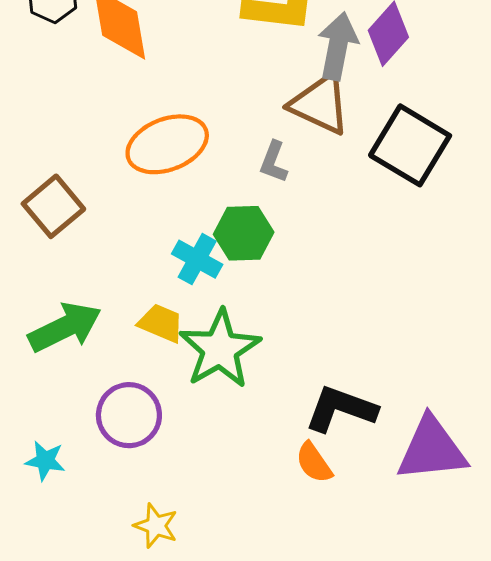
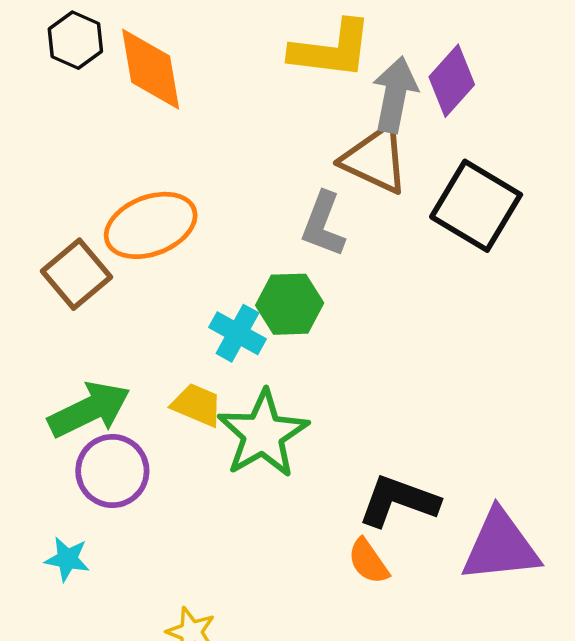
orange ellipse: (167, 144) -> (151, 225), moved
gray L-shape: (274, 162) -> (323, 224), size x1.4
purple circle: (129, 415) -> (112, 471), moved

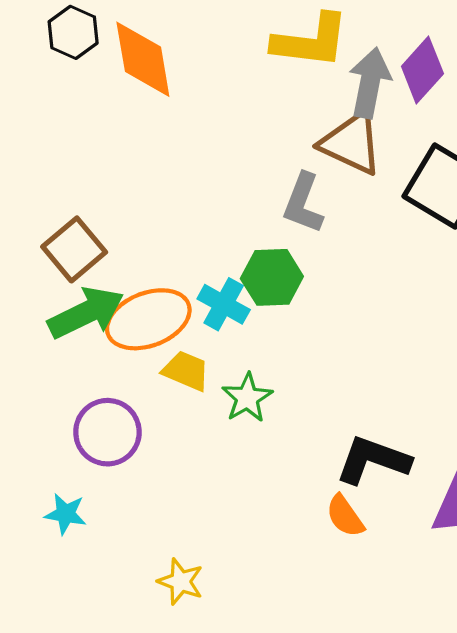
orange ellipse: (151, 225) -> (148, 319), moved
green arrow: (89, 410) -> (86, 313), moved
green star: (263, 434) -> (247, 398), size x0.6

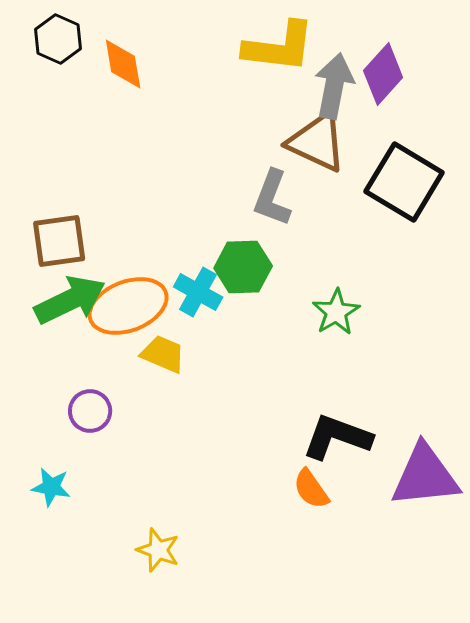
orange diamond: (143, 59) -> (123, 64), size x0.7
brown square: (74, 249) -> (59, 241), turned 32
green star: (247, 398) -> (336, 312), moved
purple circle: (107, 432) -> (90, 411), size x0.7

